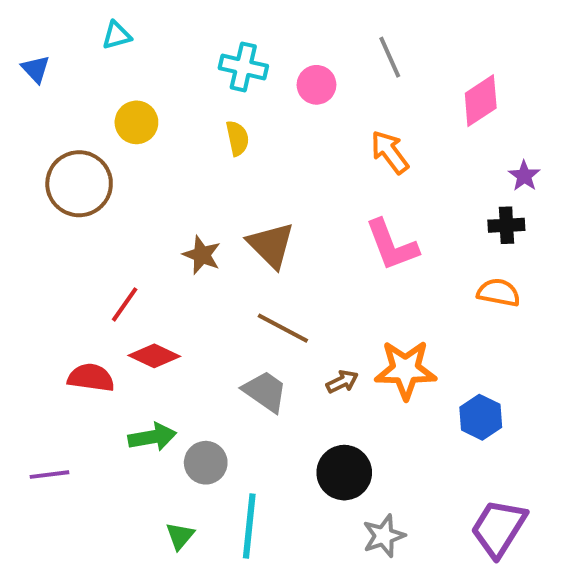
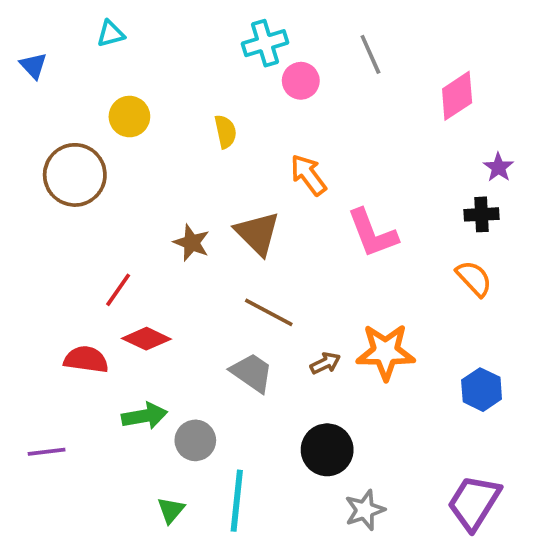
cyan cross: (243, 67) -> (265, 43), moved, turned -30
orange arrow: (390, 152) -> (308, 175), moved
orange semicircle: (499, 293) -> (474, 278), turned 36
blue hexagon: (481, 417) -> (482, 390), moved

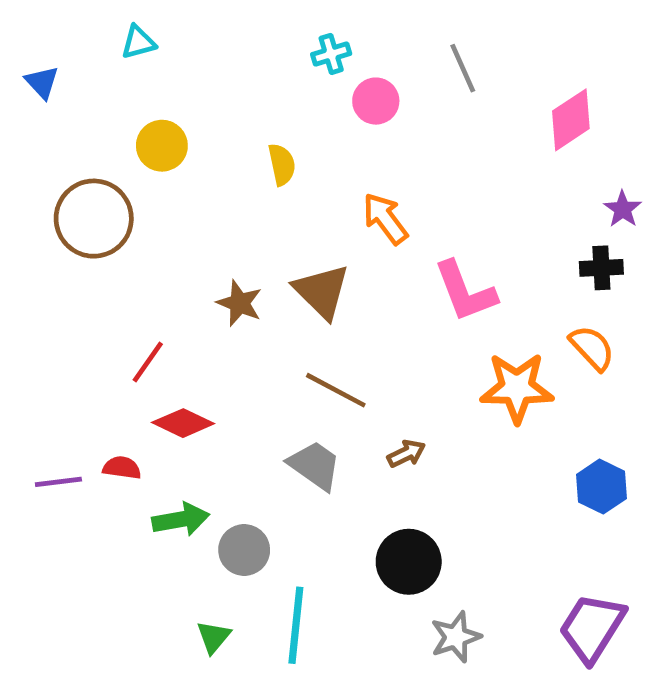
cyan cross: (265, 43) -> (331, 54), size x0.7
orange star: (385, 352) -> (517, 388), moved
red semicircle: (86, 359) -> (122, 468), moved, size x0.7
purple line: (47, 452) -> (58, 482), moved

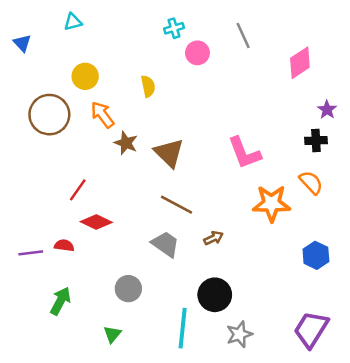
orange arrow: (385, 219) -> (102, 115), moved
brown star: (239, 303) -> (126, 143), moved
green arrow: (181, 519) -> (60, 301), moved, turned -52
cyan line: (296, 625) -> (183, 328), moved

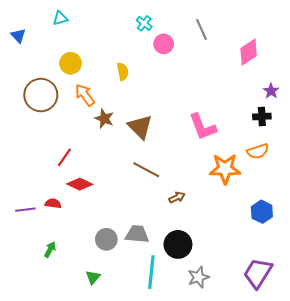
cyan cross: (174, 28) -> (144, 23), turned -35
orange semicircle: (311, 182) -> (258, 151), turned 115
gray trapezoid: (165, 244) -> (137, 234), moved, turned -30
green arrow: (60, 301) -> (50, 250), size x0.7

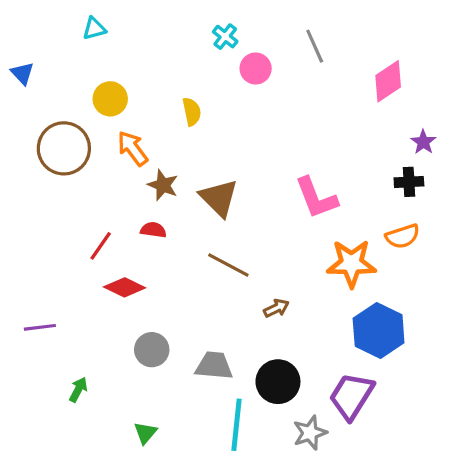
blue triangle: (18, 36) -> (22, 73), moved
red semicircle: (53, 203) -> (153, 230), moved
blue hexagon: (262, 212) -> (379, 331), moved, size x1.5
gray circle: (106, 239) -> (152, 350), moved
purple trapezoid: (258, 273) -> (351, 396), moved

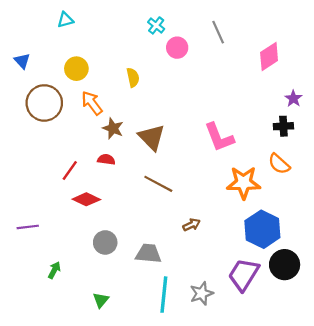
blue triangle: (22, 73) -> (22, 61), moved
orange semicircle: (403, 236) -> (279, 164), turned 60
brown arrow: (276, 308) -> (192, 225), moved
black circle: (278, 382) -> (285, 265), moved
gray star: (310, 433) -> (202, 293), moved

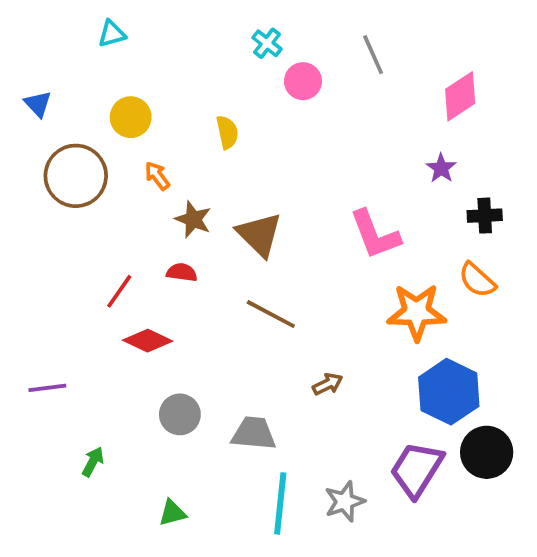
purple star: (293, 99) -> (441, 168), moved
orange arrow: (92, 103) -> (157, 176), size x0.7
green triangle: (101, 300) -> (172, 513), turned 35

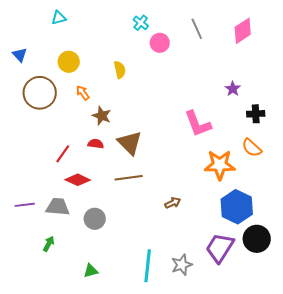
pink diamond: (460, 96) -> (243, 31), moved
brown triangle: (259, 235) -> (130, 143), moved
brown line: (271, 314) -> (129, 178), moved, turned -36
gray trapezoid: (254, 433) -> (58, 207), moved

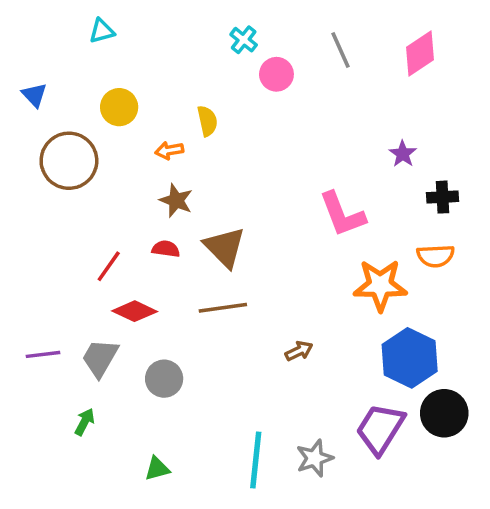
orange arrow: (83, 93) -> (169, 150), moved, turned -63
orange semicircle: (252, 148) -> (436, 256), turned -45
gray trapezoid: (58, 207) -> (100, 358), turned -65

